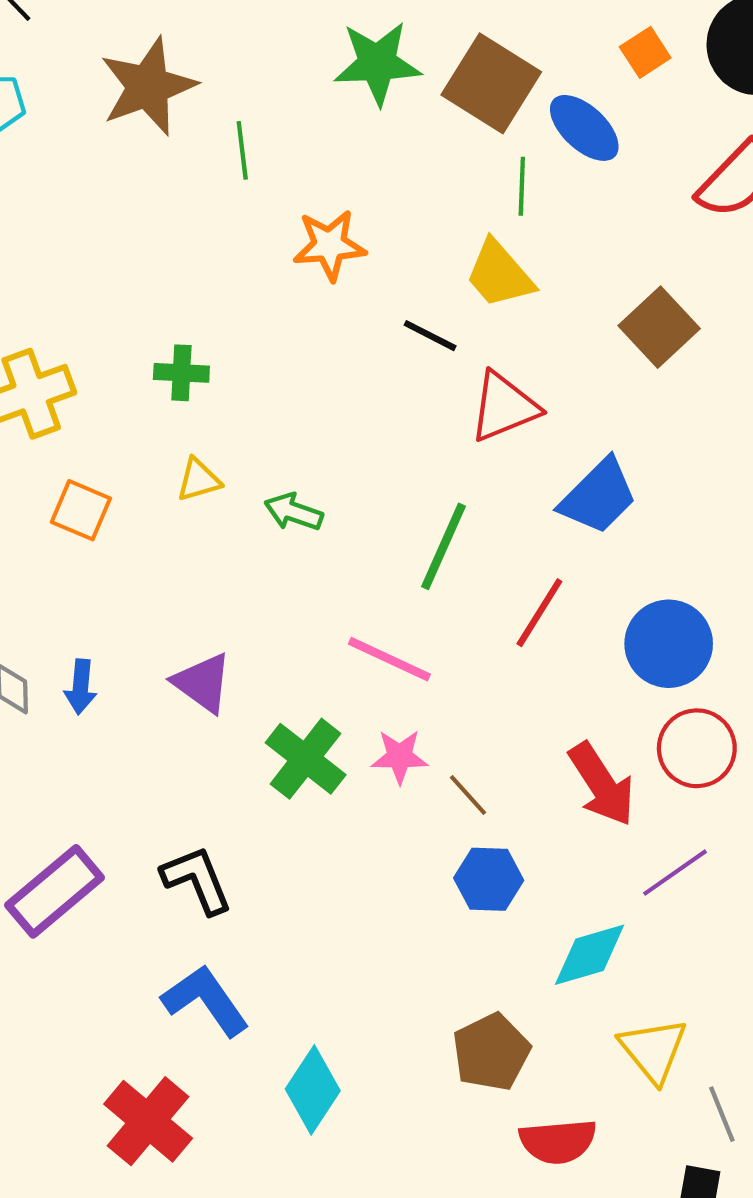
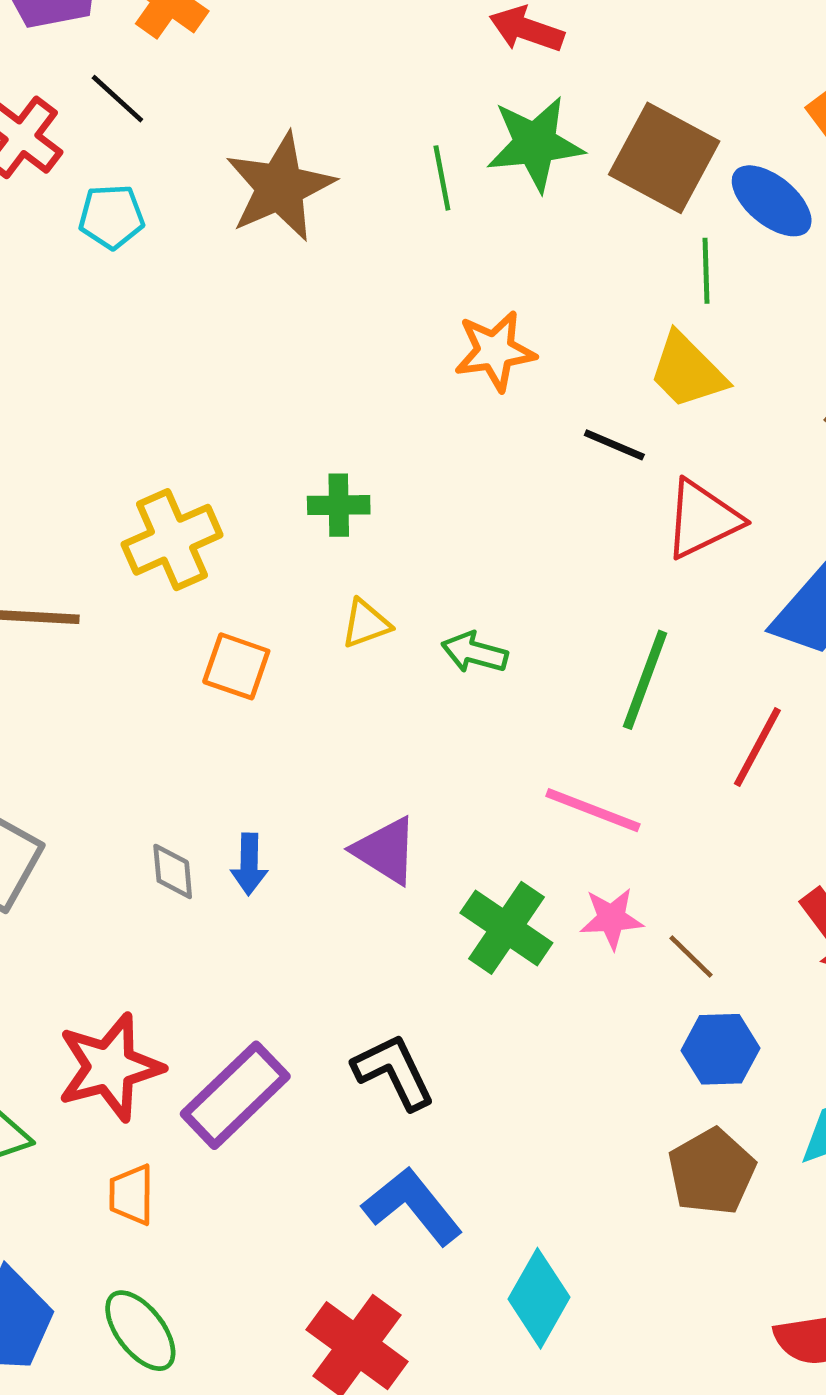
green line: (242, 150) -> (442, 178), moved
brown pentagon: (491, 1052) -> (712, 1172), moved

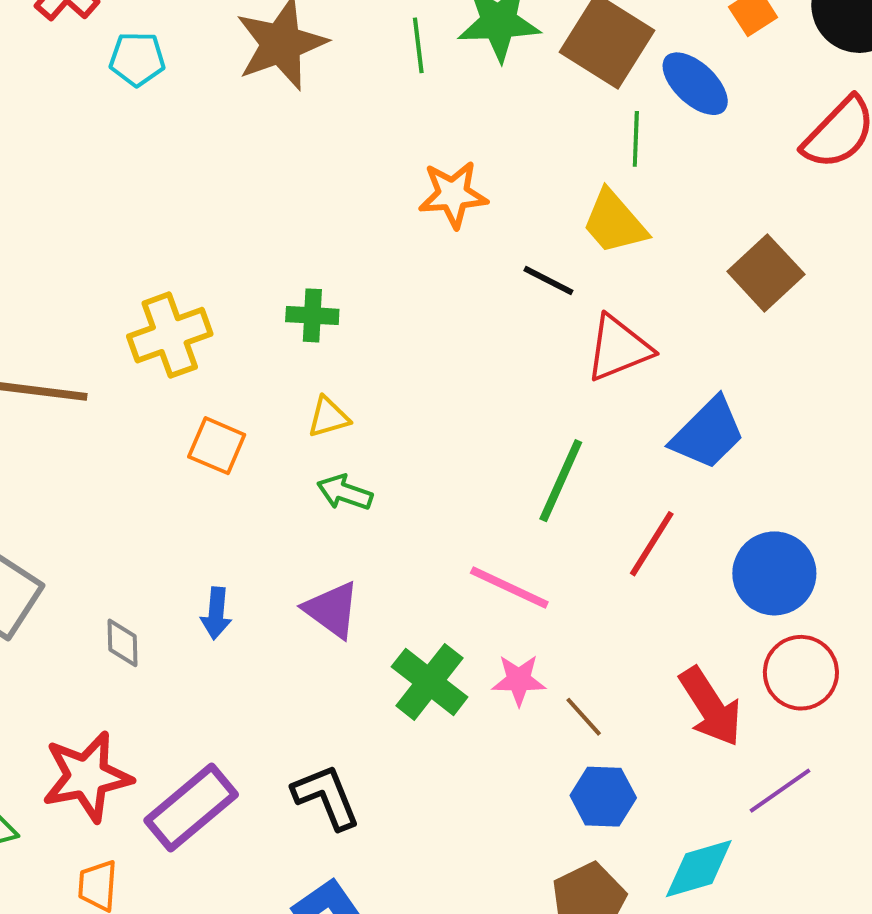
green arrow: (475, 652) -> (345, 492), moved
gray diamond: (173, 871) -> (122, 643), moved

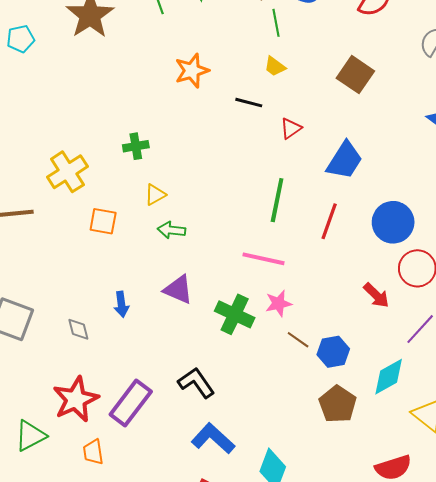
yellow trapezoid: (614, 222) -> (275, 66), size x0.6
red triangle: (618, 348) -> (291, 128), size x0.6
red arrow: (711, 707) -> (376, 295), size x0.7
brown line: (584, 717) -> (298, 340), moved

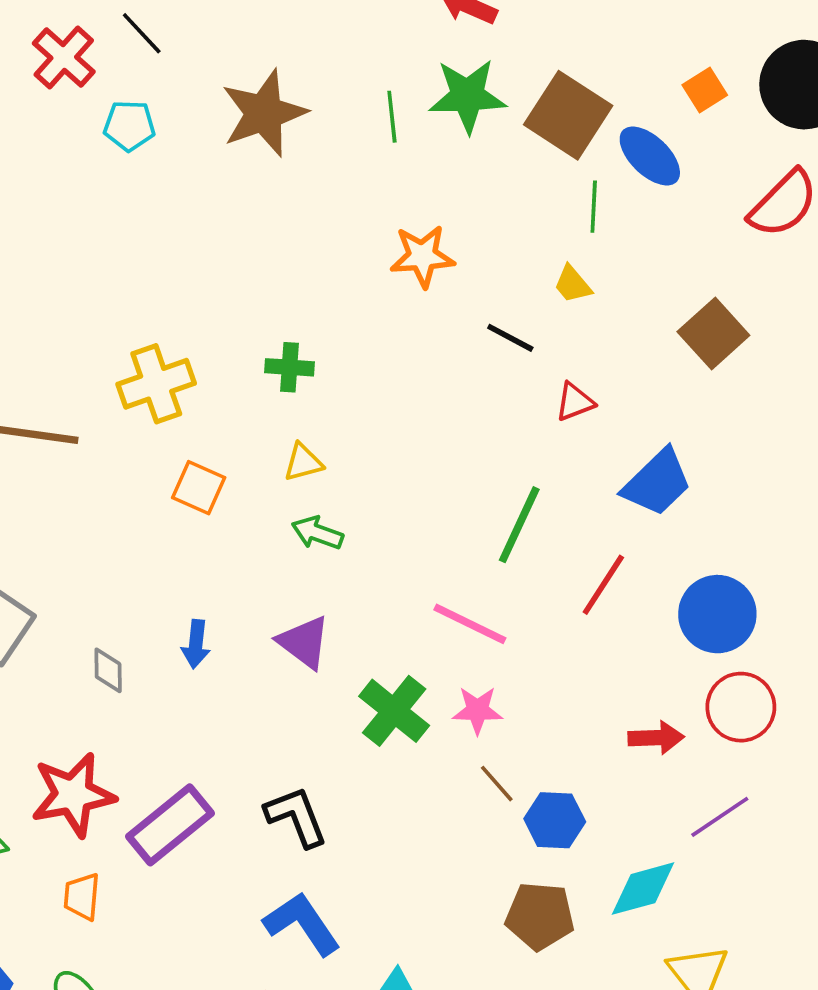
red arrow: (376, 295) -> (656, 738), turned -60
brown pentagon: (338, 404) -> (540, 916), turned 30

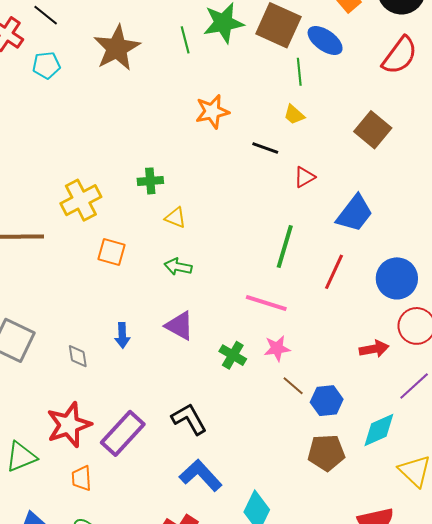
yellow triangle: (303, 462) -> (175, 218), moved, turned 45
green cross: (394, 711) -> (233, 355), size x0.7

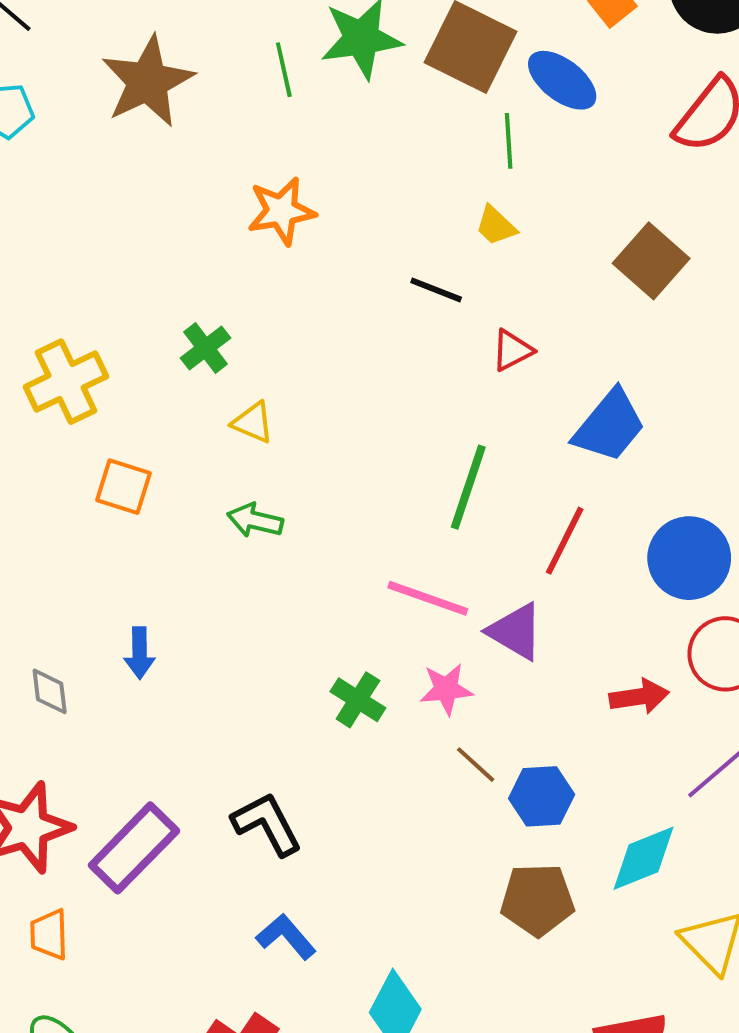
orange star: (212, 112) -> (281, 211), moved
green cross: (150, 181) -> (205, 348), turned -35
purple triangle: (180, 326) -> (515, 631), moved
blue L-shape: (201, 475) -> (286, 937), size x0.7

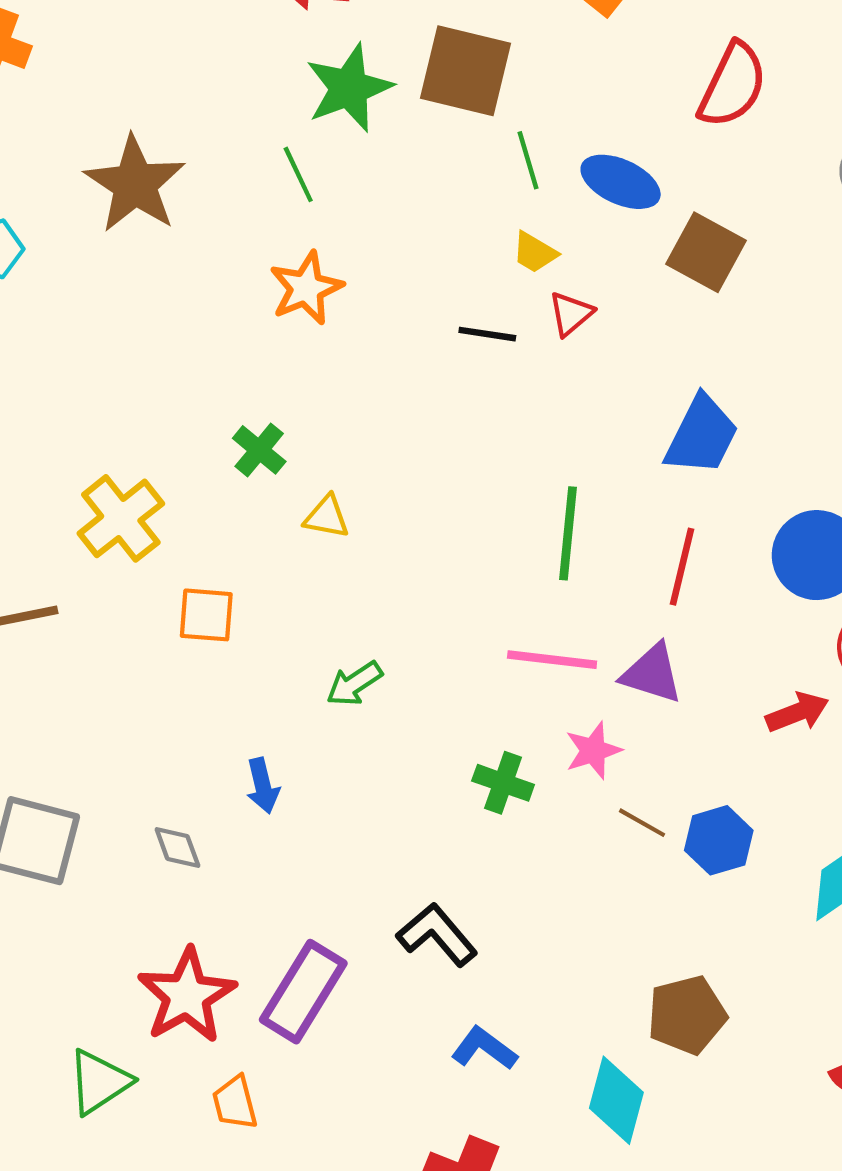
green line: (284, 70) -> (298, 174), moved
blue ellipse: (562, 80) -> (621, 182), moved
red triangle: (512, 350) -> (571, 314), moved
green arrow: (255, 520) -> (354, 684), moved, turned -34
brown pentagon: (537, 900) -> (687, 1015), moved

